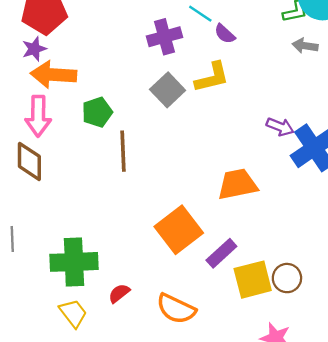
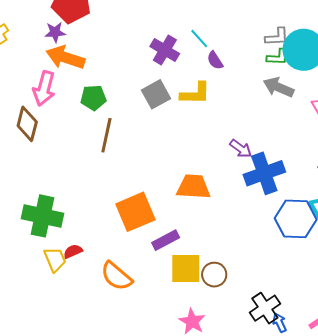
purple cross: (164, 37) -> (165, 50), turned 32
gray arrow: (305, 46) -> (278, 87), size x1.4
yellow trapezoid: (73, 313) -> (55, 260), moved

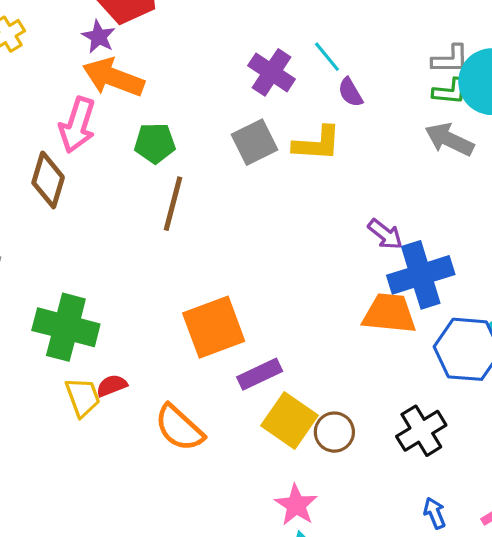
purple star: (55, 32) -> (99, 37), turned 30
orange trapezoid: (193, 187) -> (389, 313), moved
yellow square: (186, 268) -> (290, 420), turned 32
black cross: (265, 308) -> (421, 431), moved

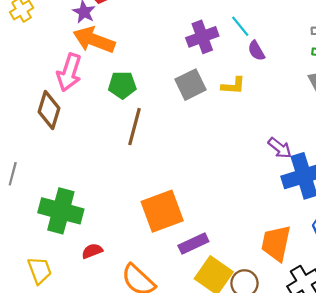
purple cross: (272, 72) -> (202, 37), turned 36
yellow L-shape: (317, 144) -> (233, 86), size x0.7
orange trapezoid: (389, 313) -> (276, 243), moved, turned -84
yellow trapezoid: (83, 397) -> (40, 270), moved

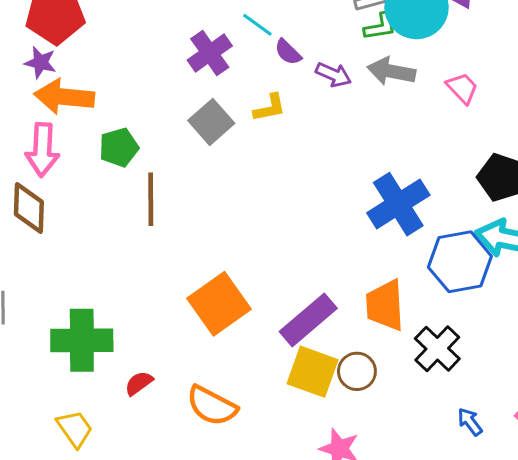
purple arrow: (280, 148) -> (333, 75), moved
purple rectangle: (193, 244) -> (308, 320), moved, size x1.4

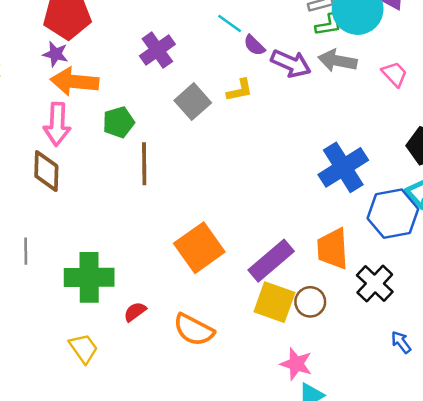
purple cross: (210, 53) -> (157, 50), moved
purple arrow: (333, 75) -> (291, 63), size x1.4

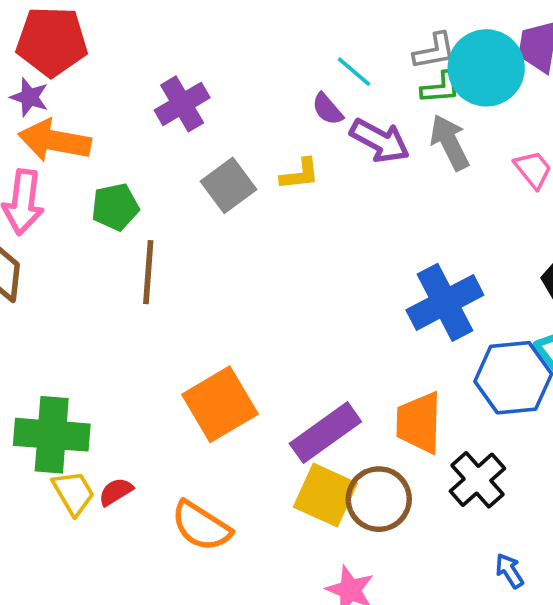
cyan line: (230, 23) -> (354, 72), moved
gray arrow: (337, 61) -> (450, 142), turned 48
brown circle: (310, 302) -> (379, 499), size x1.4
yellow trapezoid: (83, 348) -> (74, 493), moved

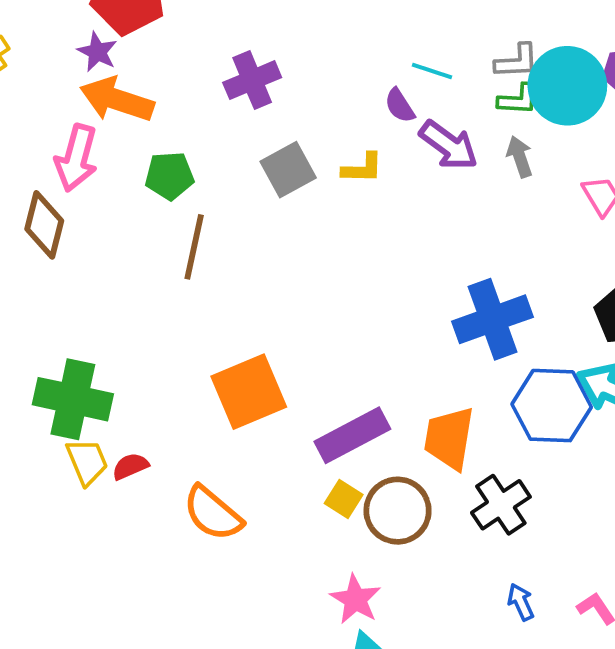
cyan line: (354, 72) -> (432, 71), turned -30
gray arrow: (450, 142) -> (520, 157), size x0.7
yellow square: (325, 495) -> (344, 499), size x0.6

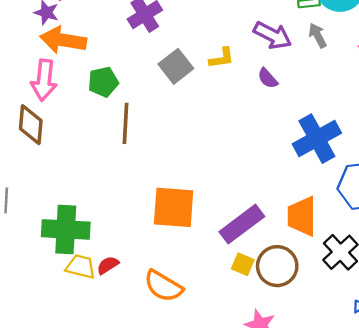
purple semicircle: (400, 106) -> (268, 78), moved
orange square: (249, 392) -> (174, 207), turned 36
yellow trapezoid: (87, 462) -> (81, 267), turned -44

